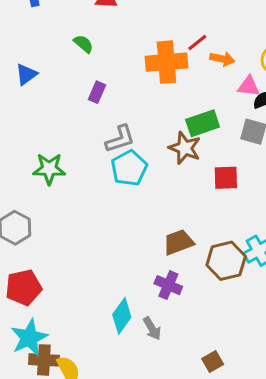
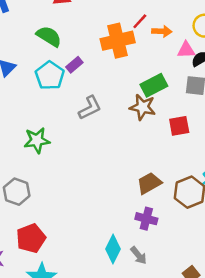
green semicircle: (83, 44) -> (49, 36), size x1.5
purple rectangle: (97, 92) -> (74, 65), moved, turned 35
cyan pentagon: (129, 168) -> (50, 76), moved

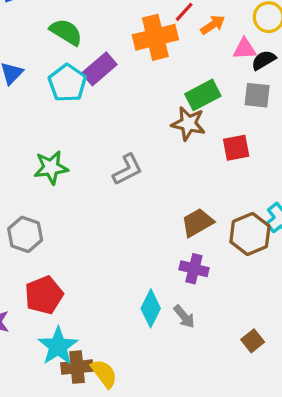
orange arrow: (162, 31) -> (213, 25), turned -36
purple rectangle: (74, 65) -> (99, 69), size x1.5
gray L-shape: (90, 108) -> (127, 170), moved

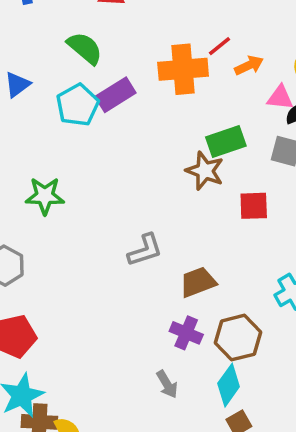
gray L-shape: (127, 170) -> (145, 250), moved
brown hexagon: (250, 234) -> (238, 338), moved
cyan diamond: (151, 308) -> (229, 385), moved

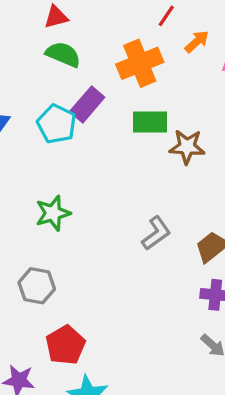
red line: (219, 46) -> (166, 16), moved
green semicircle: (85, 48) -> (63, 54), moved
green rectangle: (226, 141) -> (150, 122), moved, turned 36

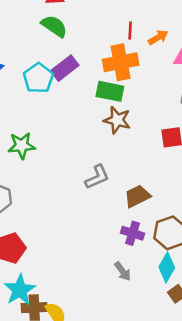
red line: (166, 16) -> (130, 31), moved, turned -42
orange cross: (140, 63) -> (121, 62), moved
brown star: (187, 147) -> (117, 120), moved

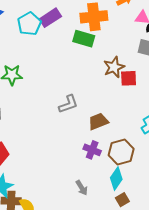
brown star: (117, 120) -> (114, 67), moved, turned 30
gray arrow: (123, 271) -> (82, 188), moved

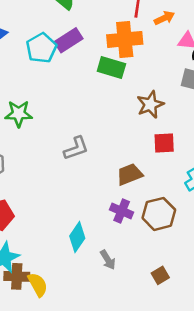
red square: (129, 78) -> (164, 143), moved
gray L-shape: (68, 104) -> (76, 148), moved
cyan diamond: (116, 179) -> (77, 237), moved

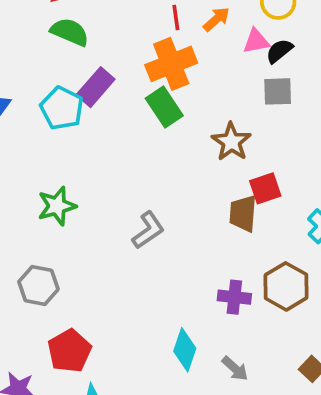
green rectangle: (111, 67) -> (164, 107), turned 56
brown trapezoid: (130, 174) -> (243, 213), moved, turned -48

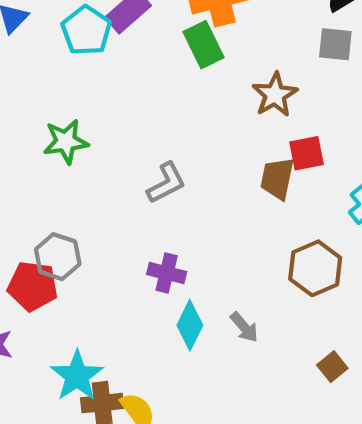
gray hexagon: (38, 285) -> (58, 257), moved
purple cross: (234, 297) -> (167, 273), moved
red pentagon: (69, 351) -> (33, 286), moved, turned 30
gray arrow: (235, 369) -> (244, 327), moved

